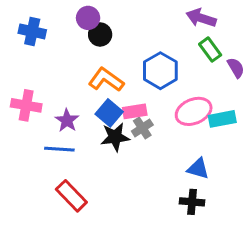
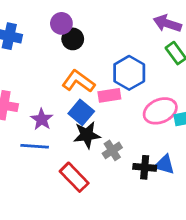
pink rectangle: (135, 111) -> (109, 95), moved
gray cross: (142, 128) -> (112, 150), moved
red rectangle: (71, 196) -> (74, 177), moved
black cross: (192, 202) -> (145, 167), moved

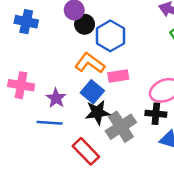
blue hexagon: (129, 73) -> (110, 36), moved
gray cross: (112, 150) -> (121, 127), size x1.6
black cross: (145, 167) -> (156, 114), moved

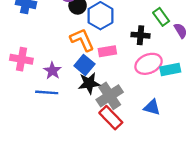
orange L-shape: (90, 63) -> (82, 40), turned 30
black cross: (156, 114) -> (141, 35), moved
red rectangle: (86, 151) -> (111, 118), moved

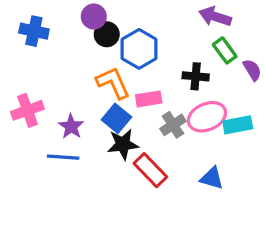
pink cross: (21, 59) -> (27, 110), turned -30
gray cross: (110, 96) -> (173, 125), moved, size x0.7
red rectangle: (111, 118) -> (150, 170), moved

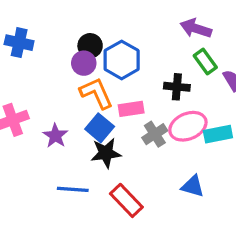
purple circle: (94, 17) -> (84, 63), moved
blue line: (63, 157) -> (73, 189), moved
red rectangle: (150, 170) -> (126, 200), moved

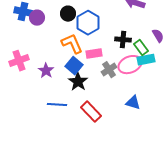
green rectangle: (205, 62) -> (141, 48), moved
purple circle: (84, 63) -> (37, 18), moved
cyan rectangle: (218, 134) -> (146, 60), moved
black star: (106, 153) -> (78, 82), turned -30

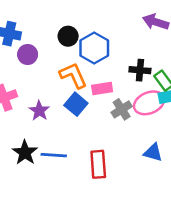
purple circle: (37, 18) -> (28, 54), moved
black star: (78, 82) -> (25, 153), moved
red rectangle: (91, 112) -> (98, 164), turned 40

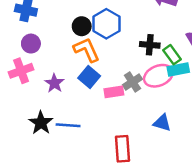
black circle: (68, 36) -> (82, 26), moved
purple circle: (28, 54) -> (31, 44), moved
pink rectangle: (102, 88) -> (114, 92), moved
red rectangle: (98, 164) -> (123, 149), moved

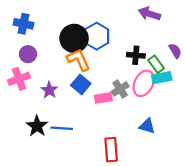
black circle: (82, 26) -> (74, 38), size x1.6
pink ellipse: (158, 76) -> (144, 83), turned -40

